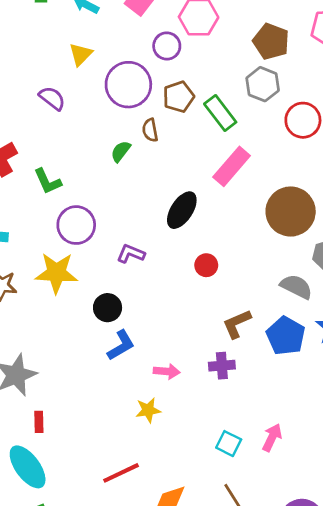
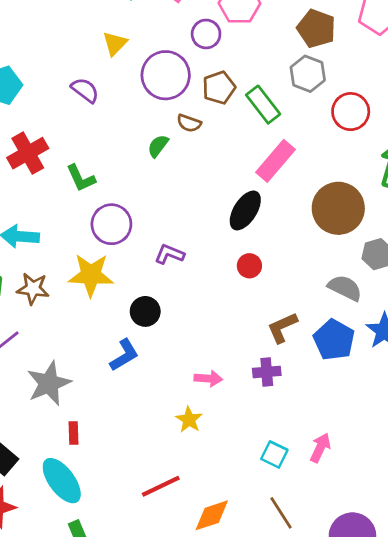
brown semicircle: (150, 130) -> (189, 123), turned -60
black ellipse: (182, 210) -> (245, 210), moved
blue L-shape: (121, 345) -> (124, 355), moved
yellow star: (148, 410) -> (189, 420), turned -30

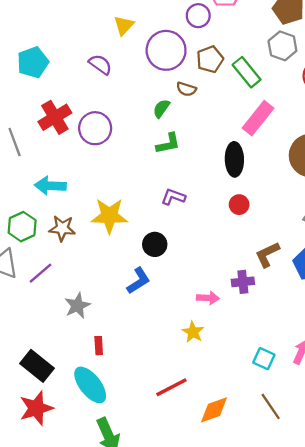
green L-shape: (81, 178) -> (168, 144), moved, turned -75
black ellipse: (245, 210) -> (234, 159), turned -32
purple circle: (111, 224) -> (95, 128), moved
purple cross: (267, 372) -> (243, 282), moved
gray star: (49, 383) -> (77, 306), size x0.7

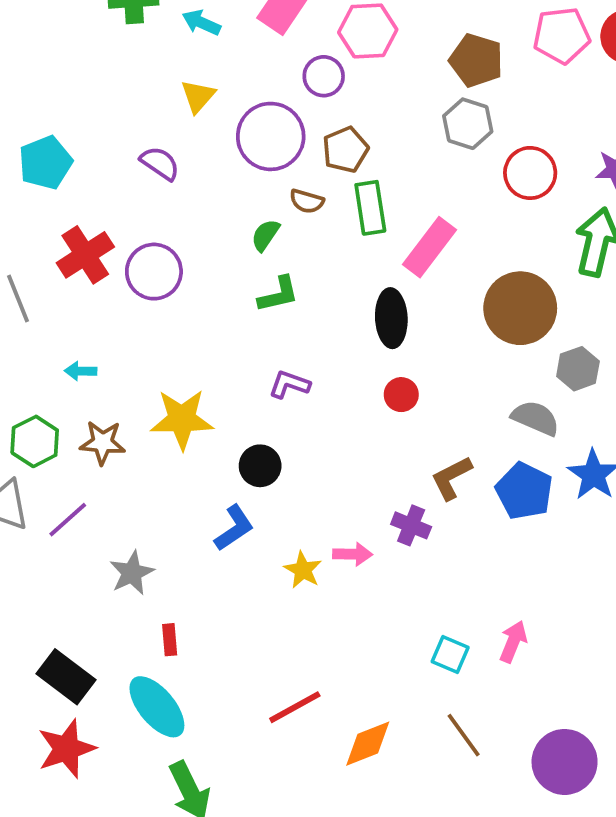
green rectangle: (247, 72) -> (370, 208), moved, turned 32
cyan arrow: (50, 186) -> (81, 371), size x0.6
purple cross: (243, 282) -> (411, 525), turned 30
yellow star: (193, 332) -> (303, 570), moved

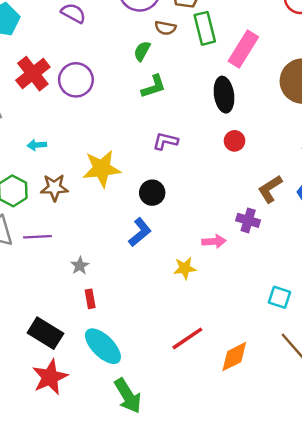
purple line: (68, 520) -> (38, 237), turned 44
yellow star: (303, 570) -> (185, 268), moved, turned -30
gray star: (132, 573) -> (80, 266), size x0.7
red rectangle: (170, 640) -> (90, 299), moved

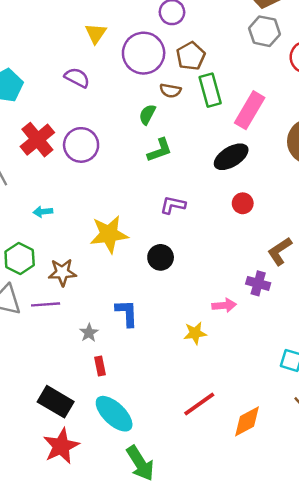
black ellipse: (224, 95) -> (231, 157), turned 68
brown star: (54, 188) -> (62, 272), moved
blue L-shape: (140, 232) -> (127, 313), moved, turned -52

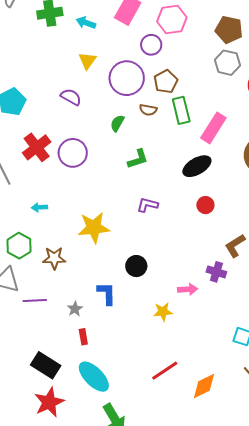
green semicircle: (147, 114) -> (117, 123), moved
black circle: (161, 257) -> (136, 266), moved
purple line: (46, 304) -> (35, 300), moved

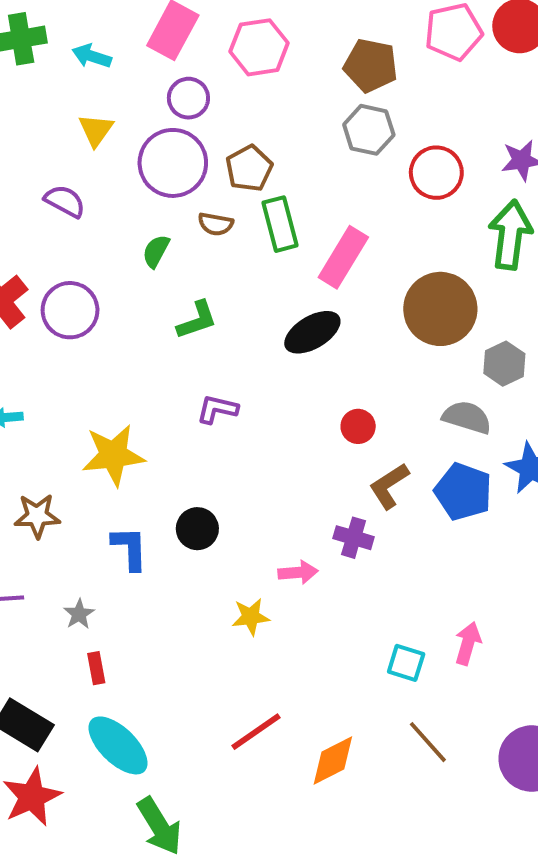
purple circle: (151, 45) -> (188, 98), moved
red circle: (205, 205) -> (358, 426), moved
blue L-shape: (107, 293) -> (130, 548), moved

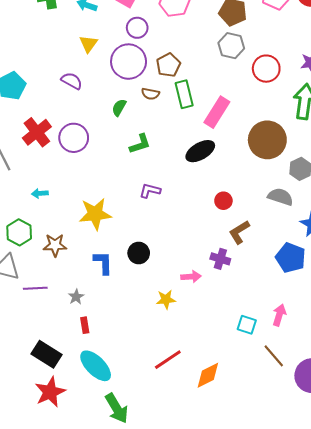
blue pentagon: (463, 492) -> (291, 258), moved
brown line: (428, 742) -> (274, 356), moved

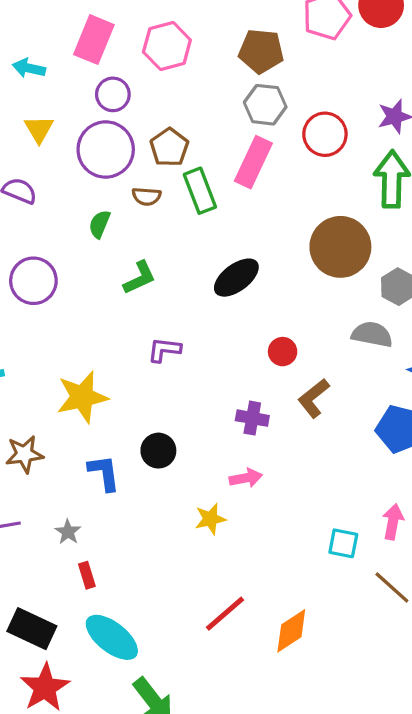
pink rectangle: (217, 112) -> (253, 162), moved
purple cross: (220, 259) -> (252, 418), moved

